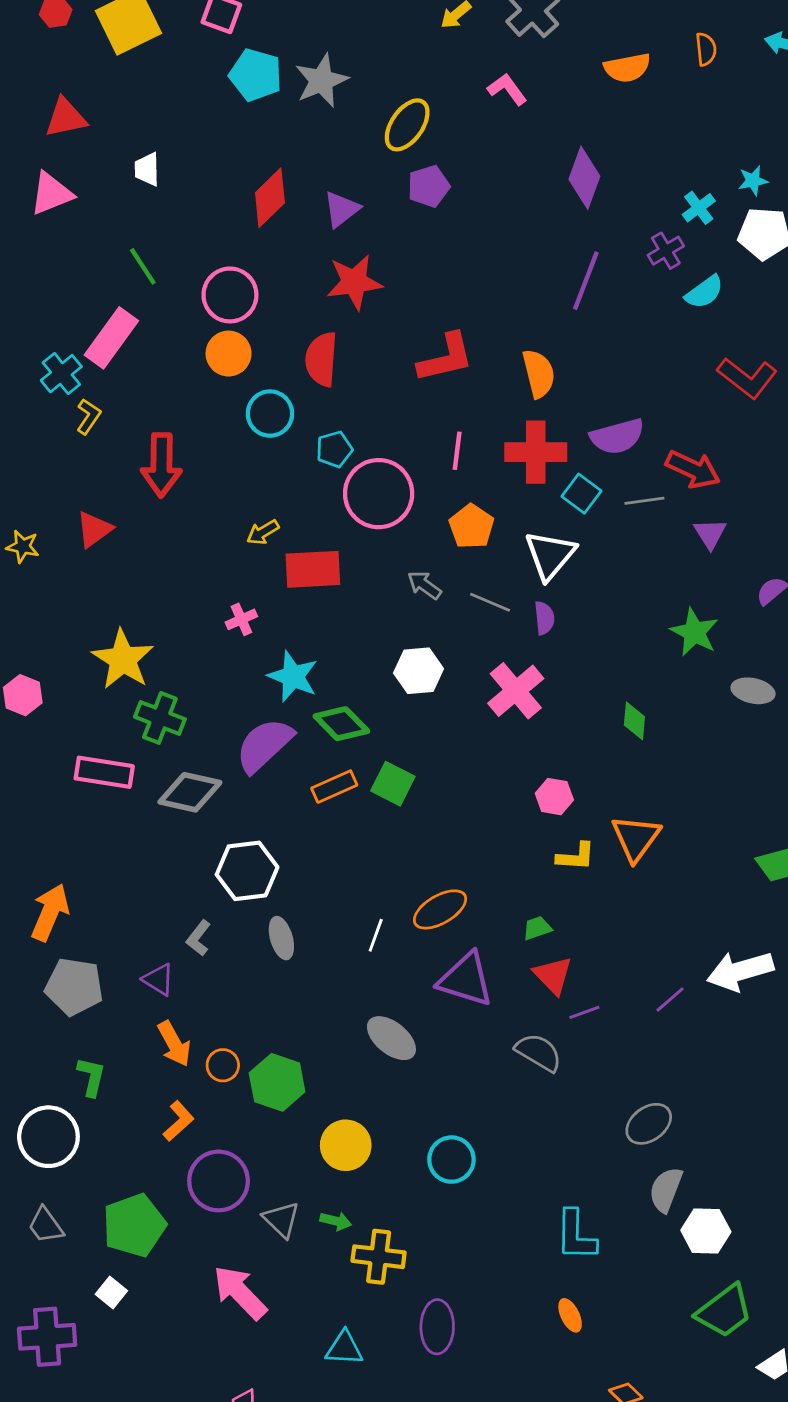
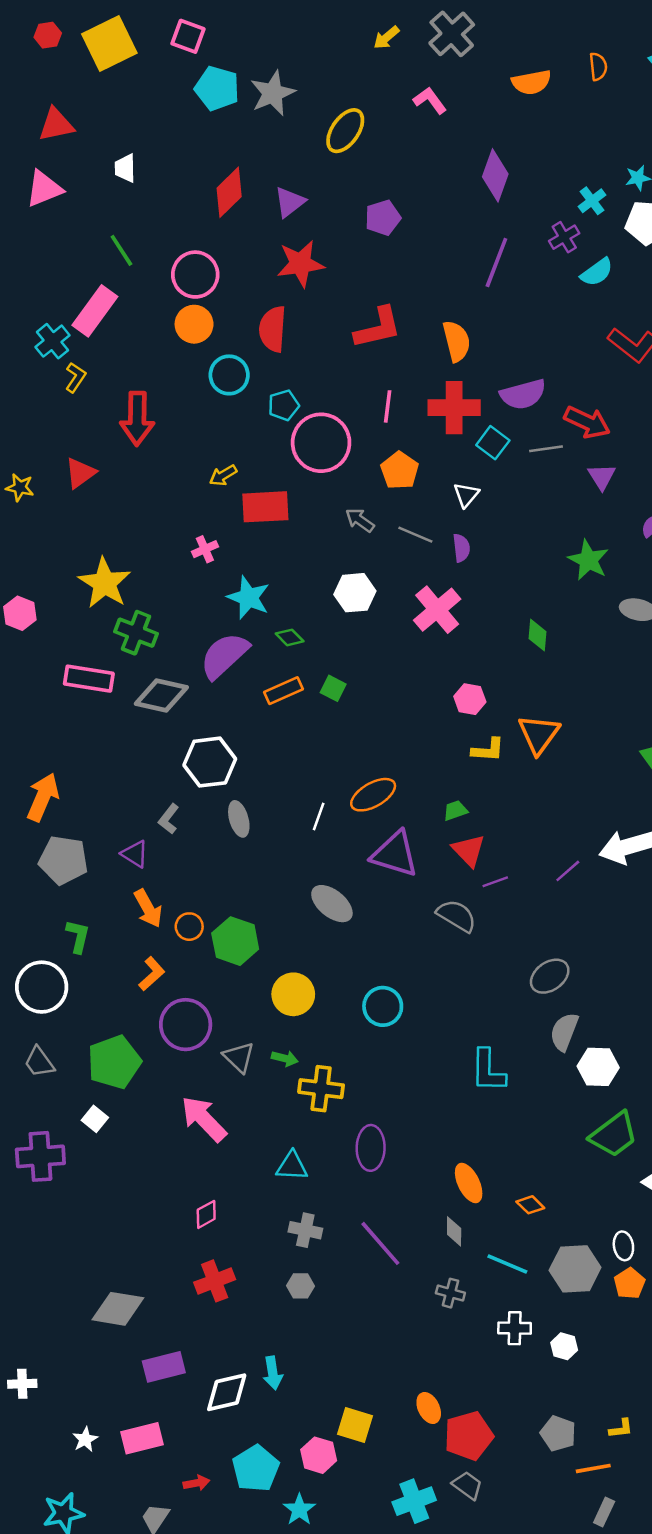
purple pentagon: (429, 186) -> (383, 218), moved
white triangle: (550, 555) -> (466, 495), size x0.6
green diamond: (341, 724) -> (290, 637), size x0.6
green square: (393, 784) -> (333, 688), size x0.7
orange ellipse: (570, 1315) -> (469, 1183), moved, size x1.4

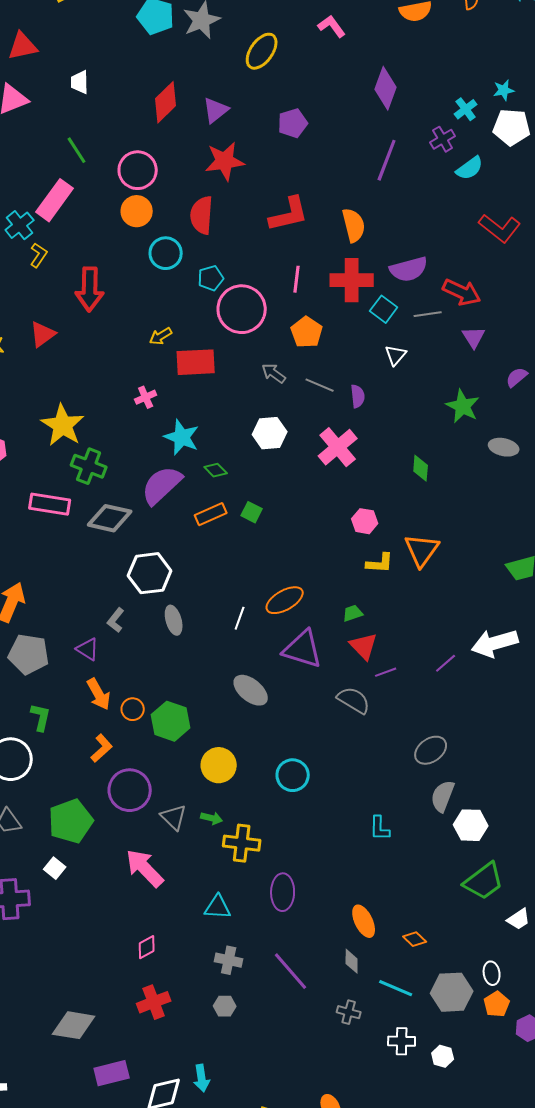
white triangle: (466, 495) -> (396, 355), moved
cyan L-shape: (488, 1071) -> (380, 828), size x0.7

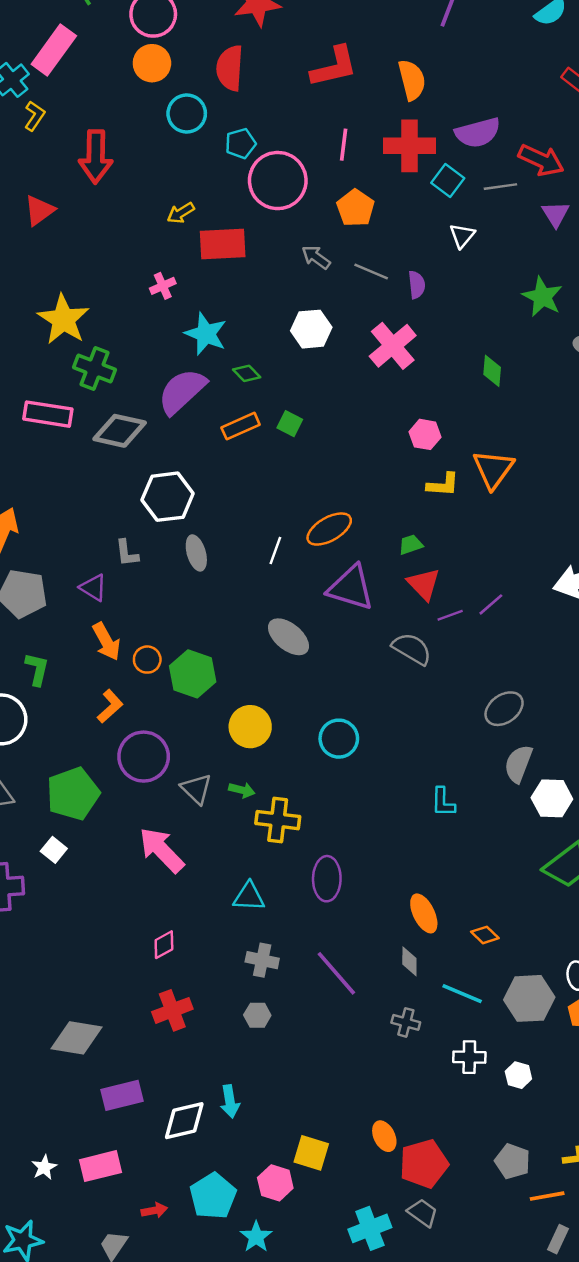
gray L-shape: (116, 620) -> (127, 553), turned -45
purple line: (446, 663) -> (491, 604), moved

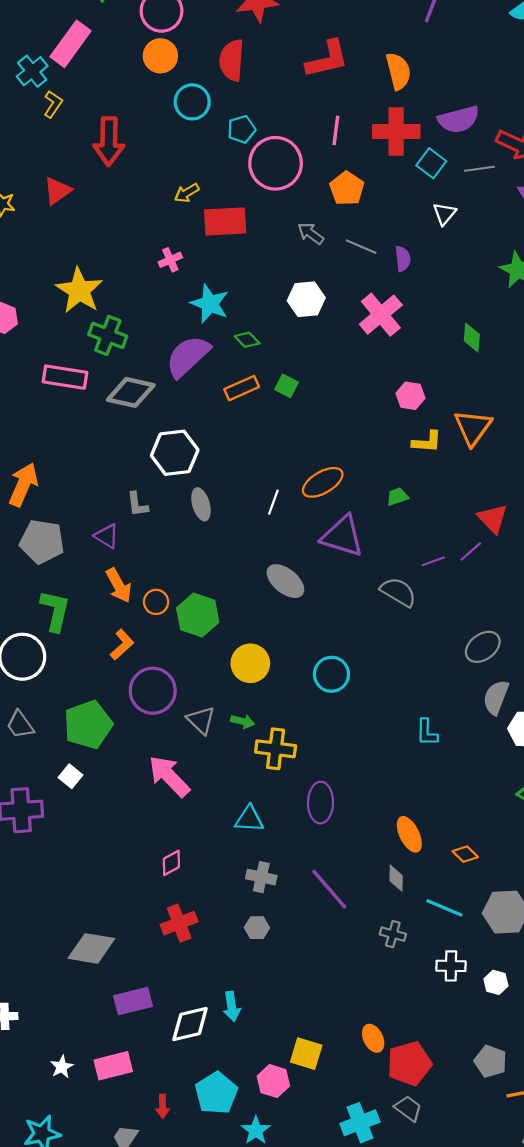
red triangle: (424, 584) -> (493, 519), moved
green L-shape: (37, 669) -> (55, 611), size x1.4
red arrow: (154, 1210) -> (163, 1106), turned 100

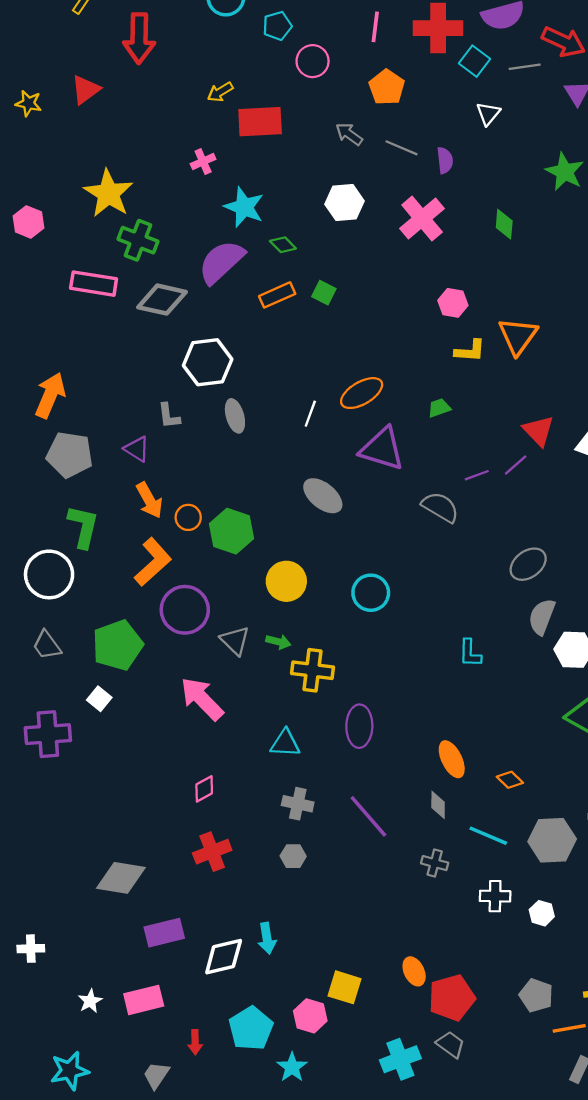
pink circle: (276, 163) -> (313, 61), size x0.6
green diamond: (472, 338) -> (504, 224), moved
orange L-shape: (122, 645) -> (153, 562), size x1.5

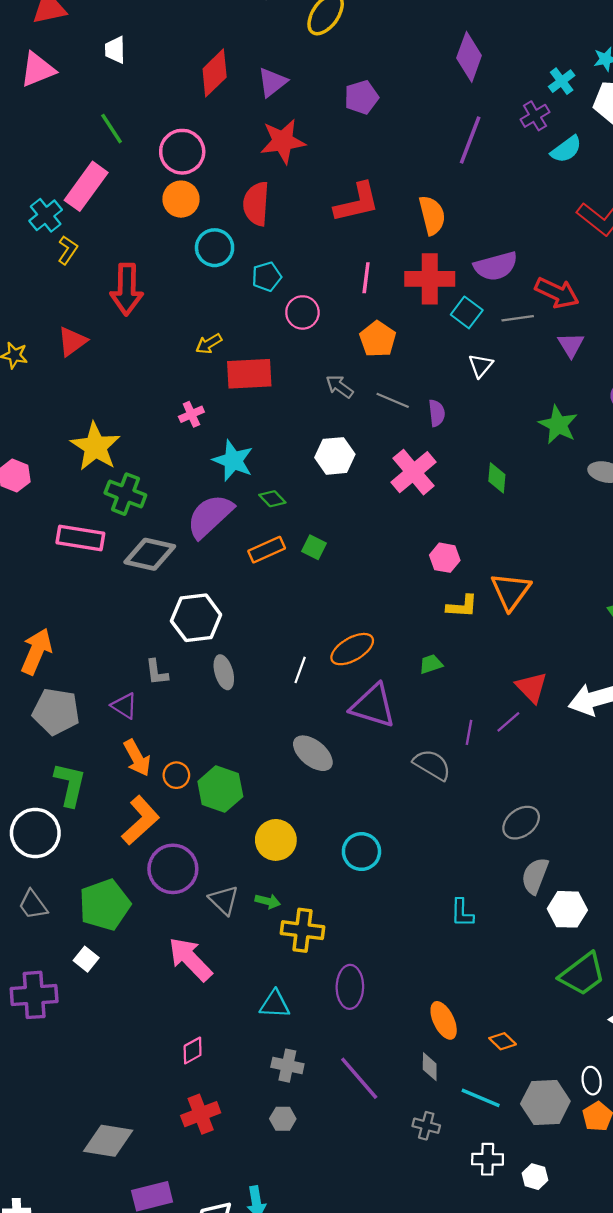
purple line: (477, 475) -> (469, 732), turned -60

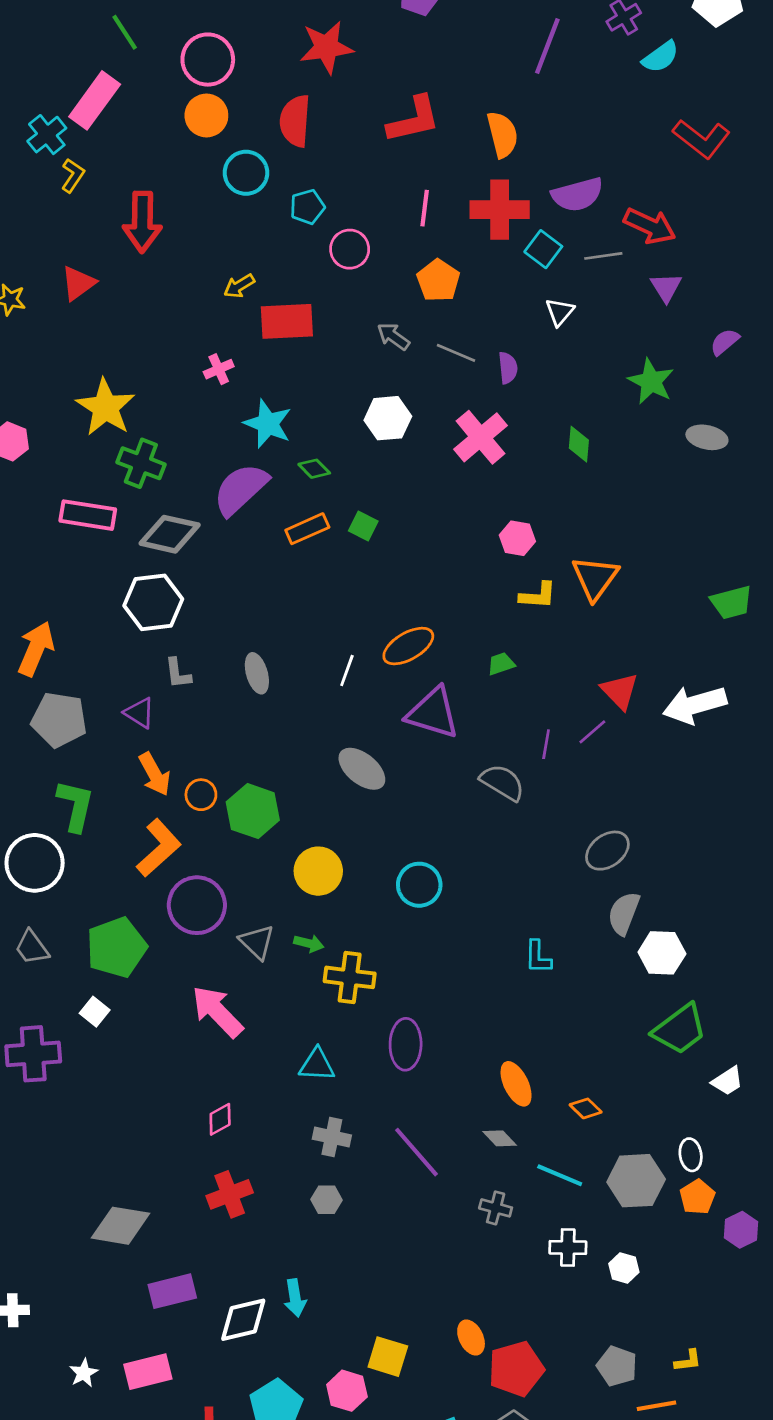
white hexagon: (196, 618) -> (153, 602), moved
gray diamond: (430, 1067) -> (500, 1138), turned -44

